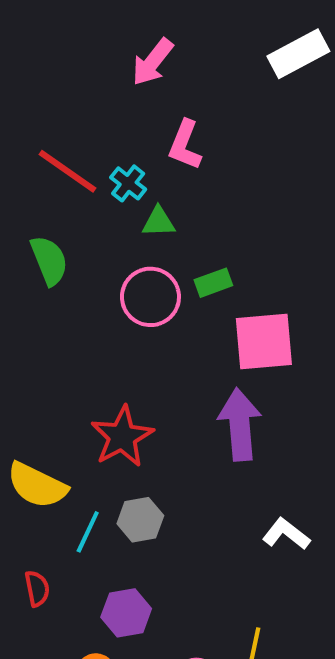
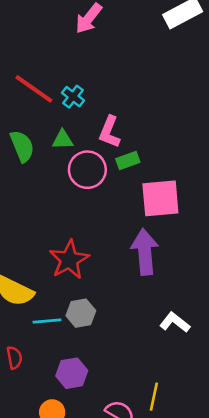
pink L-shape: (185, 145) -> (110, 132), moved
green triangle: (159, 222) -> (63, 140), moved
cyan line: (88, 532) -> (47, 321), turned 60

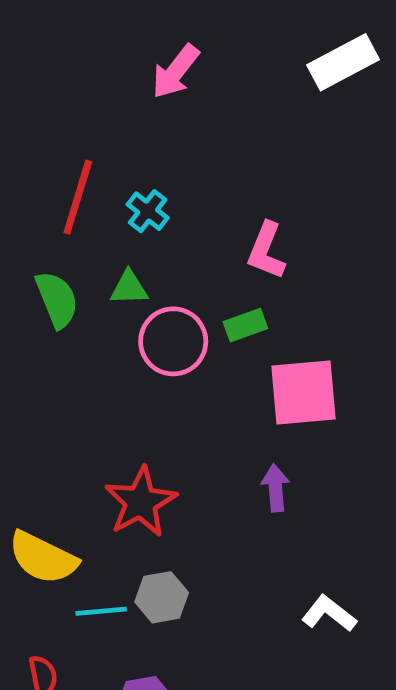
red line: (34, 89) -> (78, 197), turned 72
pink L-shape: (110, 132) -> (266, 251), moved
purple arrow: (145, 252) -> (276, 488), size x0.6

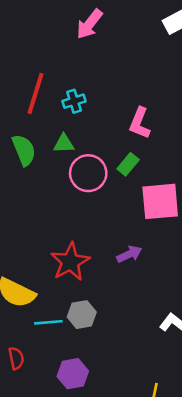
cyan cross: (148, 211) -> (74, 101), turned 35
green rectangle: (245, 325) -> (128, 164), turned -30
purple arrow: (276, 488) -> (129, 254), moved, turned 70

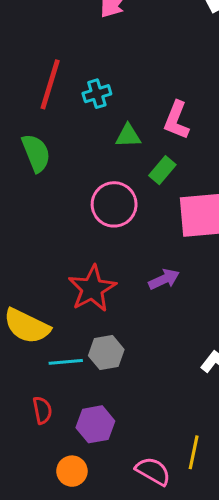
green triangle: (64, 144) -> (128, 136), moved
pink circle: (88, 173) -> (114, 204), moved
red semicircle: (16, 358) -> (42, 410), moved

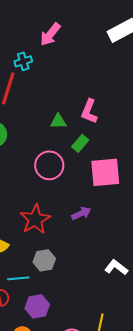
cyan cross: (97, 94) -> (23, 61), moved
cyan line: (66, 362) -> (18, 278), moved

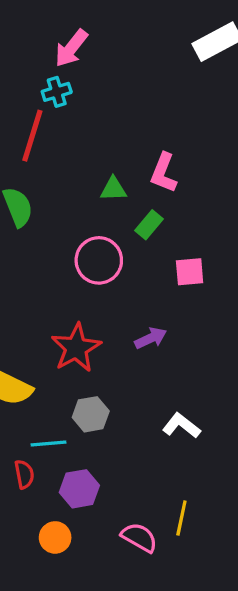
pink arrow: (50, 34) -> (71, 48), moved
pink square: (105, 172) -> (190, 272), size x0.6
white L-shape: (116, 267) -> (181, 426), moved

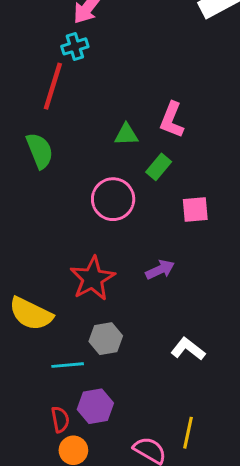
red semicircle: (24, 474) -> (60, 419), moved

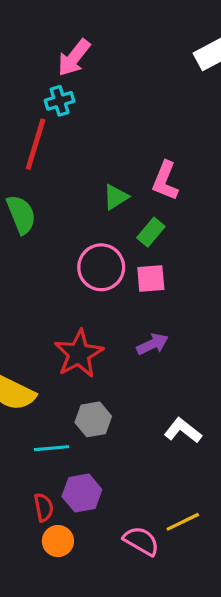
green triangle: (126, 135) -> (116, 197), turned -30
pink square: (195, 209) -> (151, 279), moved
yellow line: (188, 433) -> (183, 522), turned 52

